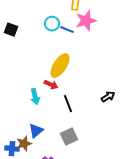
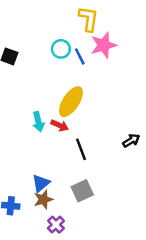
blue line: (67, 30) -> (80, 56), turned 40
cyan arrow: (35, 97) -> (38, 122), moved
brown star: (24, 144) -> (43, 199), moved

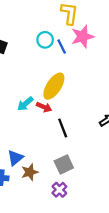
cyan arrow: (38, 122) -> (25, 104), turned 63
blue triangle: (41, 183) -> (15, 158), moved
purple cross: (56, 225) -> (59, 190), moved

